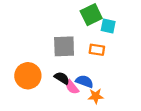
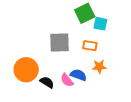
black semicircle: (62, 78) -> (47, 82), moved
orange star: (96, 96) -> (99, 67), moved

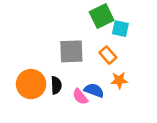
orange rectangle: (90, 46) -> (108, 55), turned 40
black semicircle: (47, 82) -> (56, 85), moved, turned 56

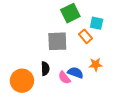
green square: (102, 16) -> (70, 13), moved
orange rectangle: (108, 55) -> (85, 36), moved
orange circle: (31, 84) -> (22, 81), moved

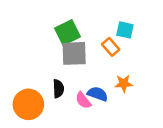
green square: (70, 13) -> (68, 33), moved

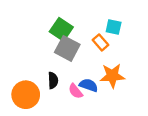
green square: (68, 33) -> (61, 29), turned -30
gray square: (74, 53) -> (67, 48), turned 30
orange star: (124, 83) -> (112, 76), size x1.5

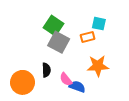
orange rectangle: (100, 42) -> (88, 37), turned -64
blue semicircle: (89, 85) -> (77, 87), moved

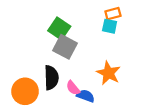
orange rectangle: (88, 37) -> (113, 14), moved
orange star: (98, 66) -> (108, 73), turned 30
black semicircle: (46, 70) -> (51, 78), size x1.5

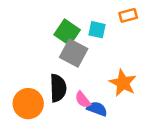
cyan square: (110, 26) -> (97, 30), moved

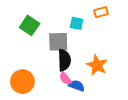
green square: (67, 32) -> (30, 25), moved
gray square: (74, 53) -> (58, 42), turned -30
black semicircle: (58, 88) -> (64, 60), moved

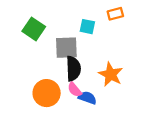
orange circle: (22, 82) -> (47, 93), moved

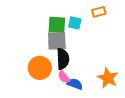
green square: (34, 29) -> (57, 25), moved, turned -30
orange star: (111, 74) -> (108, 78), moved
orange circle: (47, 93) -> (40, 68), moved

